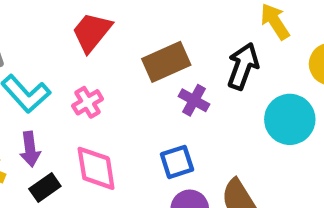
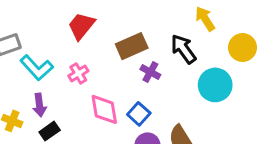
black arrow: (243, 66) -> (183, 49), turned -56
blue square: (177, 162) -> (139, 114), turned -30
pink diamond: (96, 168) -> (104, 109), moved

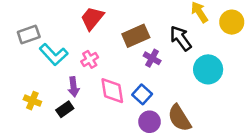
yellow circle: (243, 48) -> (232, 22), moved
purple arrow: (39, 105) -> (74, 87), moved

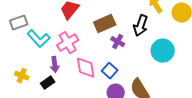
black arrow: (181, 38) -> (141, 26), turned -125
pink cross: (90, 59) -> (68, 43), size x1.5

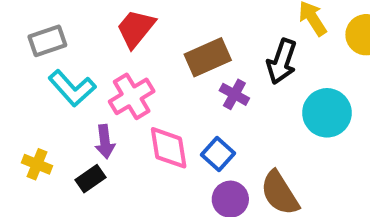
gray rectangle: (19, 23) -> (47, 41), moved

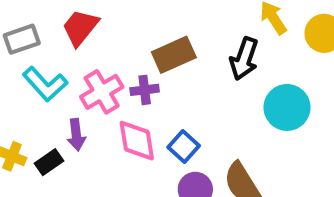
red trapezoid: (136, 29) -> (80, 27), moved
purple cross: (234, 94) -> (145, 90), moved, turned -36
black rectangle: (90, 179) -> (49, 162), moved

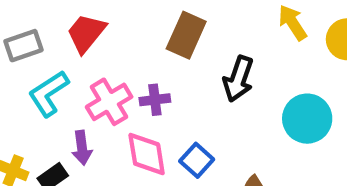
brown rectangle: (174, 55) -> (186, 35), moved, turned -42
black arrow: (244, 59) -> (238, 79), moved
cyan L-shape: (45, 84) -> (49, 94), turned 99

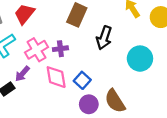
purple arrow: (82, 148) -> (22, 74), turned 49

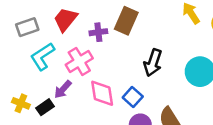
black arrow: (104, 38) -> (153, 63), moved
purple cross: (60, 49) -> (98, 32), moved

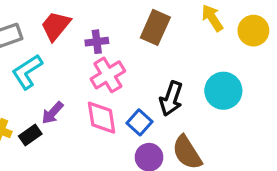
brown rectangle: (126, 21) -> (155, 27), moved
pink cross: (79, 61) -> (108, 75), moved
black arrow: (153, 63) -> (171, 99), moved

